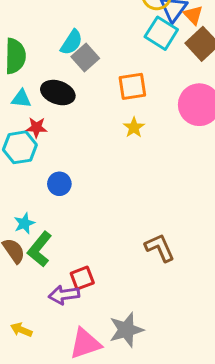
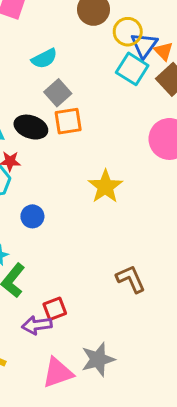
cyan semicircle: (72, 42) -> (44, 59), moved, turned 30
orange square: (132, 86) -> (68, 121), moved
yellow star: (134, 128) -> (105, 187), moved, size x1.6

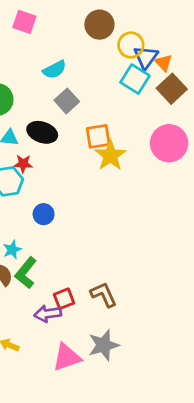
orange square: (68, 121) -> (98, 136), moved
yellow star: (105, 187) -> (110, 155), moved
brown L-shape: (131, 279) -> (104, 295), moved

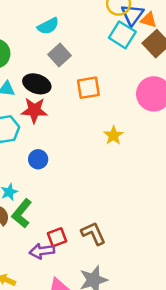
orange triangle: (164, 63) -> (149, 20), turned -30
yellow star: (110, 155) -> (114, 135), moved, size x0.7
red star: (23, 164) -> (34, 110), moved, size x1.5

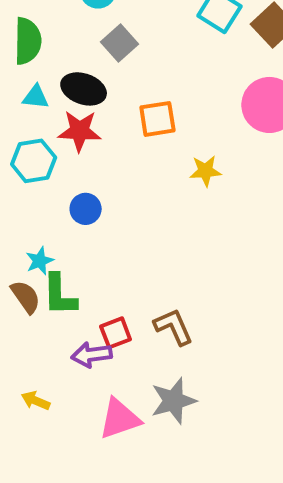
orange square: (88, 88) -> (157, 119), moved
yellow star: (114, 135) -> (205, 171), turned 30
green L-shape: (22, 213) -> (60, 295), turned -40

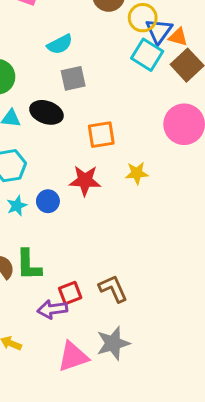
gray square: (120, 43) -> (73, 78), turned 30
red star: (80, 131) -> (85, 180), moved
cyan star: (40, 261) -> (17, 206), moved

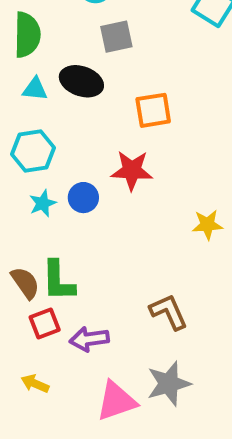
yellow star: (137, 173) -> (207, 225), moved
red square: (70, 293) -> (45, 324), moved

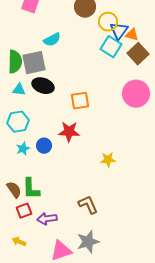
gray square: (116, 37) -> (34, 63), moved, size x1.4

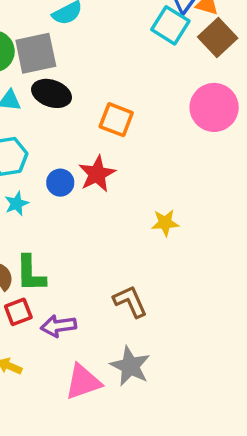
orange square: (80, 101) -> (116, 120), turned 30
red star: (69, 132) -> (97, 174), turned -30
blue circle: (44, 146) -> (60, 183), moved
gray star: (88, 242) -> (130, 366), turned -30

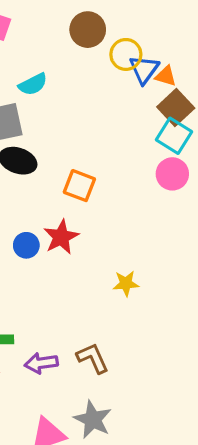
cyan square: (170, 25) -> (174, 136), moved
pink circle: (214, 107) -> (172, 174), size x0.7
purple arrow: (59, 326) -> (41, 363), moved

